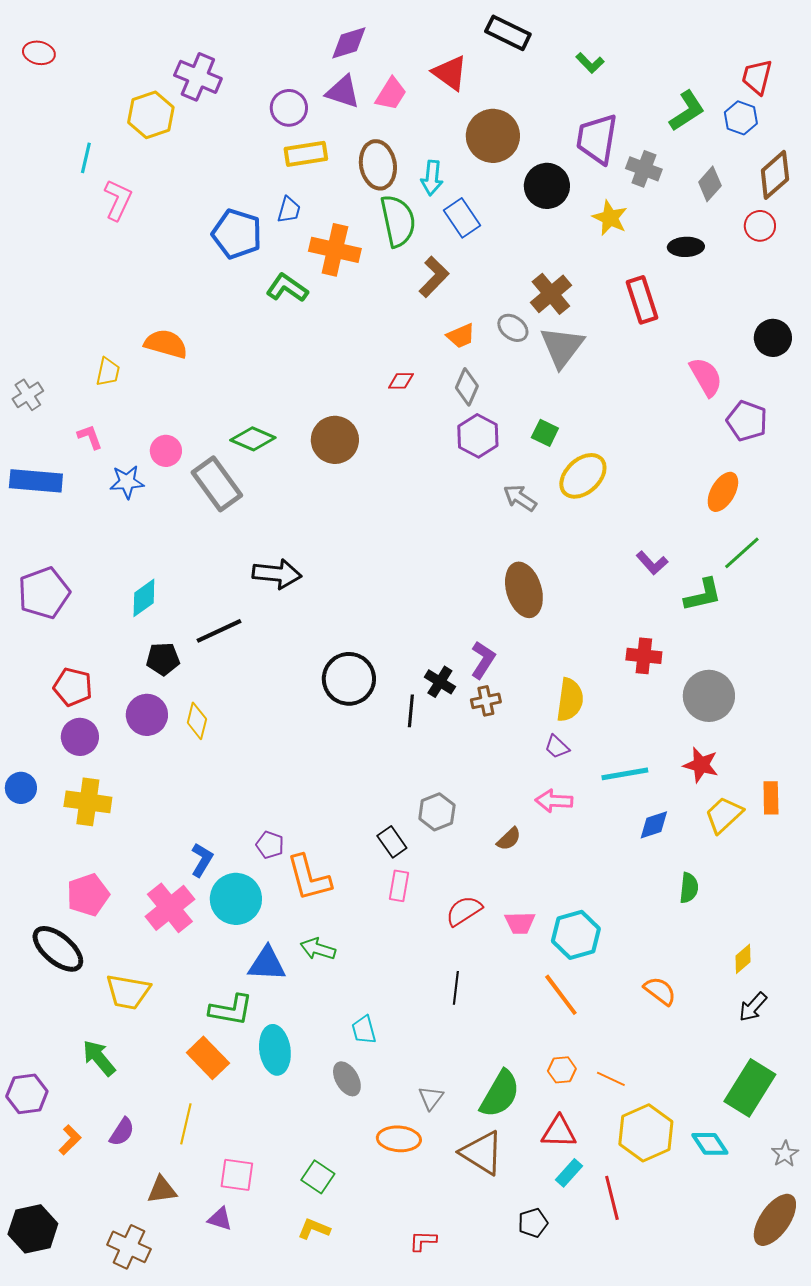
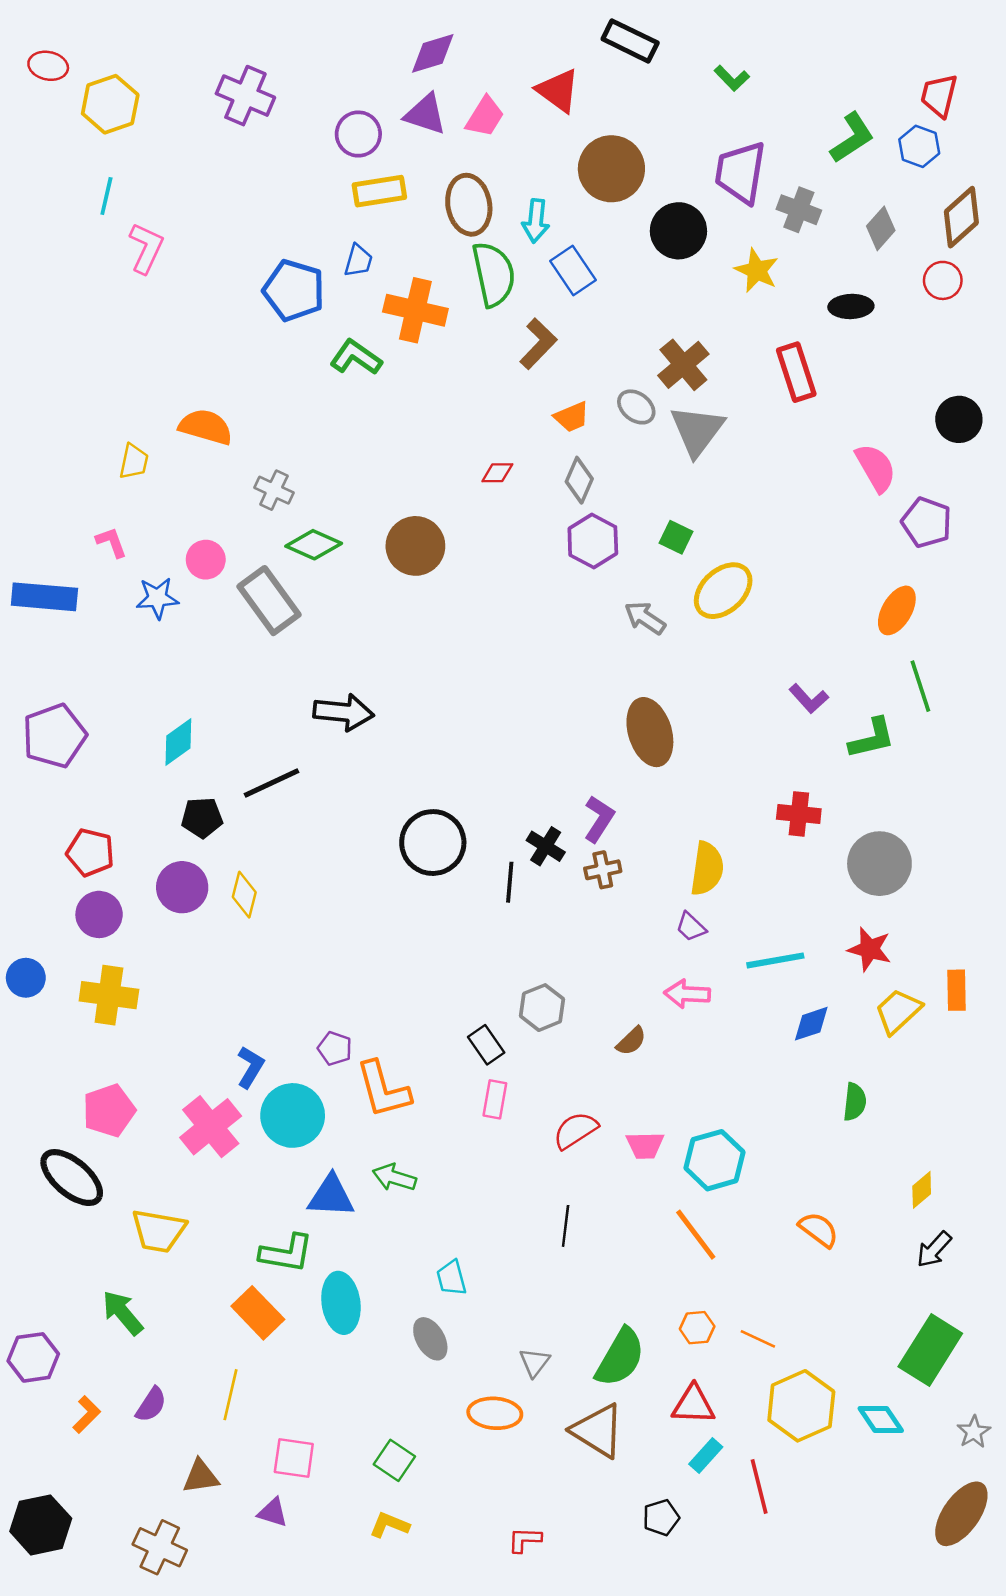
yellow hexagon: (151, 115) -> (110, 104), moved
gray cross: (28, 395) -> (274, 490), moved, turned -32
green line: (742, 553) -> (920, 686), turned -66

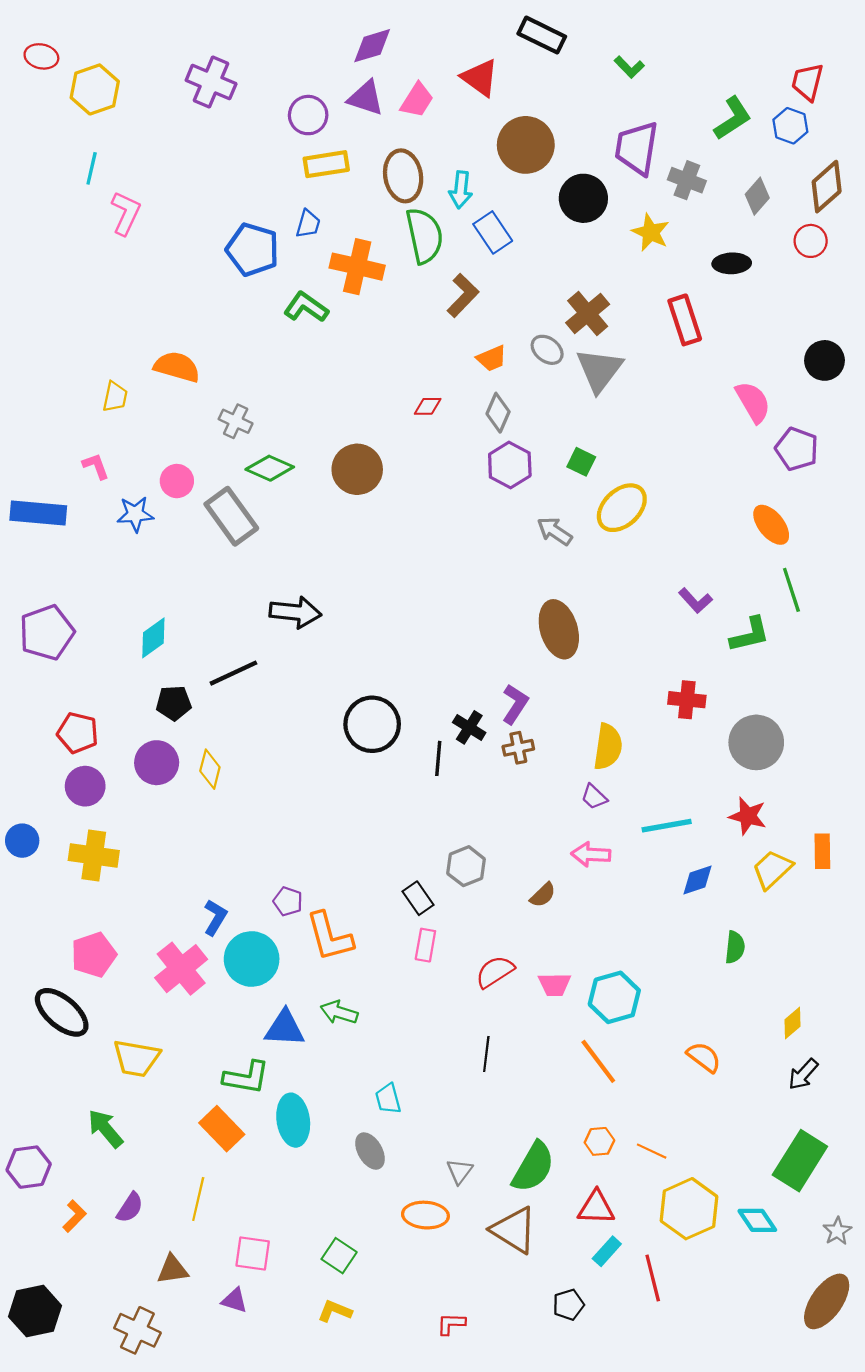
orange ellipse: (897, 610) -> (771, 525), turned -69

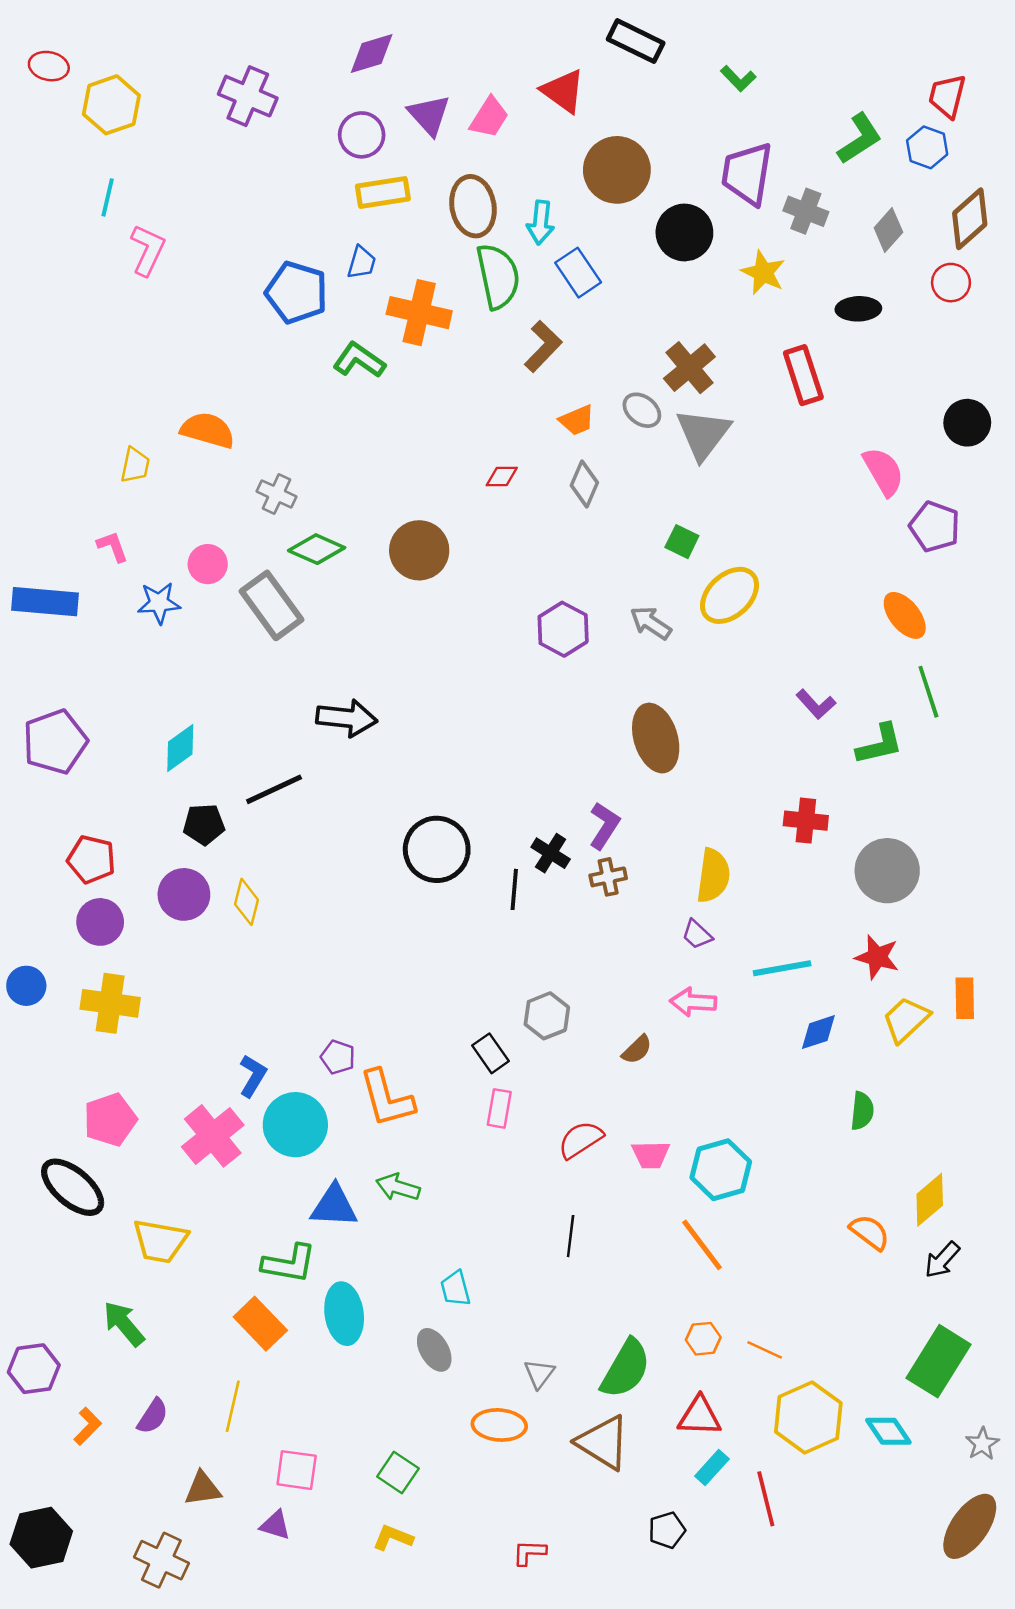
purple diamond: (372, 46) -> (372, 54), moved
purple triangle: (366, 98) -> (429, 115), turned 30
purple hexagon: (510, 465) -> (563, 629), moved
yellow diamond: (792, 1023) -> (930, 1200), size x1.4
orange semicircle: (704, 1057) -> (870, 1232), moved

